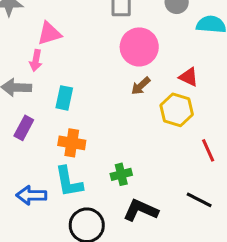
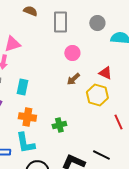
pink circle: (139, 47) -> (72, 53), size x0.6
green cross: (121, 174) -> (59, 125), moved
black line: (199, 200) -> (101, 155), moved

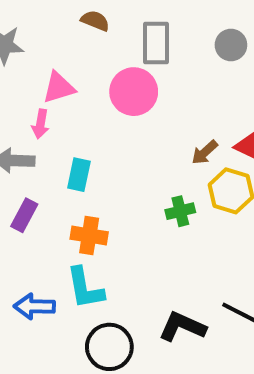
pink circle: (72, 53) -> (134, 92), moved, size x1.5
brown arrow: (73, 79) -> (205, 152), moved
green cross: (59, 125) -> (180, 211), moved

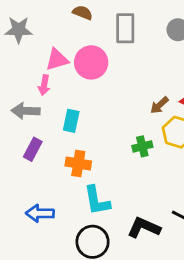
pink circle: (134, 92) -> (91, 62), moved
cyan L-shape: (85, 288) -> (97, 201), moved

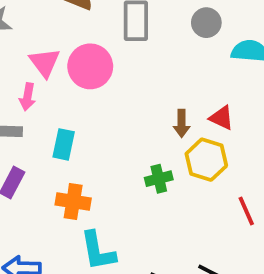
pink triangle: (57, 60) -> (45, 63), turned -50
brown arrow: (159, 105) -> (182, 123), turned -48

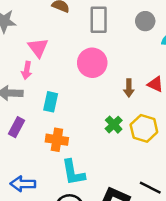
pink circle: (90, 66) -> (92, 63), moved
yellow hexagon: (206, 160) -> (144, 128), moved
green cross: (159, 179) -> (114, 125), turned -30

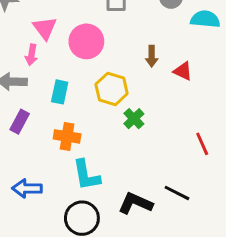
pink circle: (92, 63) -> (86, 41), moved
brown arrow: (129, 88) -> (152, 56), moved
yellow hexagon: (144, 128) -> (112, 89), moved

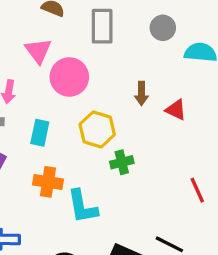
pink triangle: (45, 28) -> (38, 51), moved
green cross: (134, 119) -> (122, 162), turned 30
cyan L-shape: (86, 175) -> (82, 207), moved

